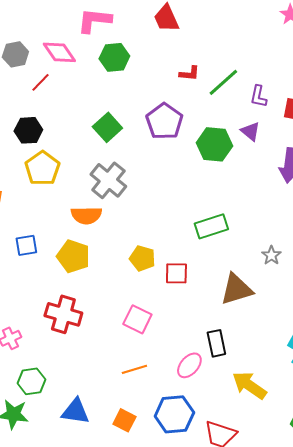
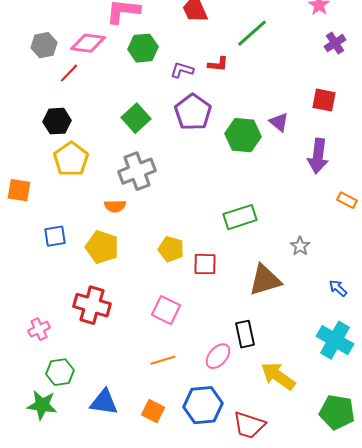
pink diamond: (59, 52) -> (88, 43), turned -48
green line: (223, 82) -> (252, 33), moved
purple L-shape: (258, 96) -> (182, 70), moved, turned 95
gray cross: (108, 180) -> (137, 171), turned 30
orange semicircle: (86, 215) -> (115, 206), size x0.7

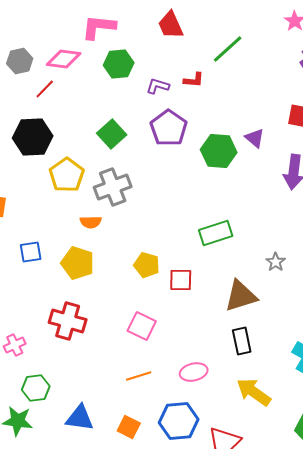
black hexagon: (57, 121) -> (33, 137), size x1.4
yellow pentagon: (71, 159) -> (67, 175), moved
black rectangle: (245, 334) -> (242, 341), moved
pink ellipse: (218, 356) -> (194, 372), turned 36

